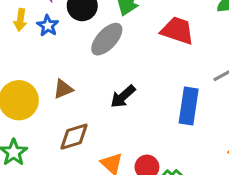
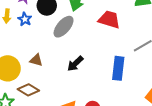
brown triangle: (63, 89) -> (36, 60), turned 40
brown diamond: (74, 137) -> (28, 90), moved, turned 50

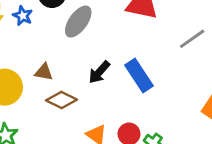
blue rectangle: (118, 68) -> (139, 76), moved, turned -35
brown diamond: (28, 90) -> (62, 100), moved

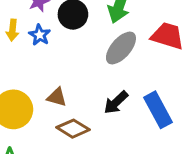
gray ellipse: (78, 22) -> (121, 48), moved

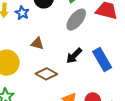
brown triangle: (57, 97) -> (37, 43), moved

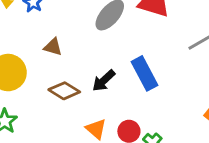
black arrow: (74, 56) -> (104, 81), moved

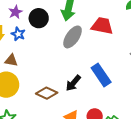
brown triangle: (53, 47) -> (11, 60), moved

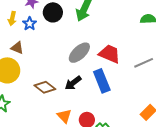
red trapezoid: (102, 26) -> (110, 54), moved
gray ellipse: (73, 37) -> (79, 53), moved

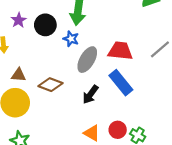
blue star: (30, 24) -> (71, 39), moved
brown diamond: (45, 87) -> (50, 85), moved

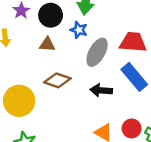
brown triangle: (19, 75) -> (47, 44), moved
black arrow: (90, 94) -> (101, 90), turned 60

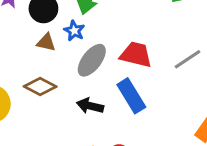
brown triangle: (47, 44) -> (46, 42), moved

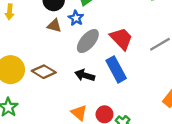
red trapezoid: (136, 55) -> (121, 39), turned 30
brown diamond: (40, 86) -> (44, 72), moved

